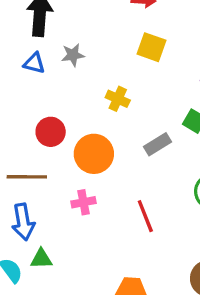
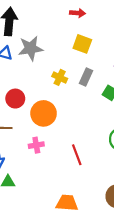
gray star: (73, 55) -> (31, 48), size x1.6
gray rectangle: (158, 144) -> (86, 77), moved, turned -35

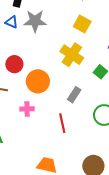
yellow cross: (60, 77) -> (72, 55), moved, size x1.6
gray rectangle: (86, 77) -> (74, 95), moved

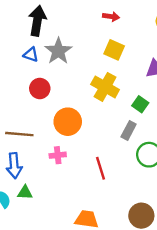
gray star: (35, 21) -> (58, 51), turned -30
red circle: (14, 64) -> (40, 88), moved
gray rectangle: (74, 95) -> (129, 130), moved

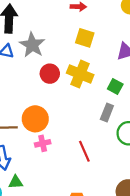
red circle: (40, 88) -> (50, 74), moved
orange circle: (68, 122) -> (35, 119), moved

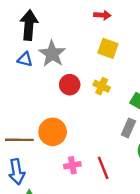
yellow cross: (80, 74) -> (102, 86), size x0.6
pink cross: (43, 143) -> (72, 165), moved

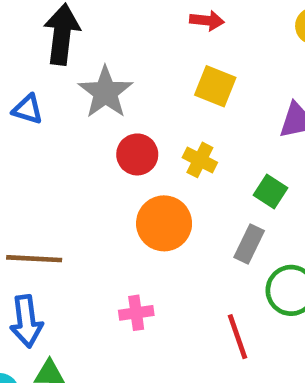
blue triangle: (25, 59) -> (28, 109), moved
orange circle: (53, 132) -> (164, 223), moved
red line: (103, 168) -> (238, 337), moved

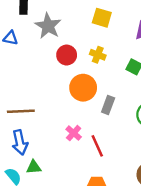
gray rectangle: (249, 244) -> (108, 105), moved
pink cross: (136, 313) -> (74, 133), turned -35
red line: (238, 337) -> (97, 146), moved

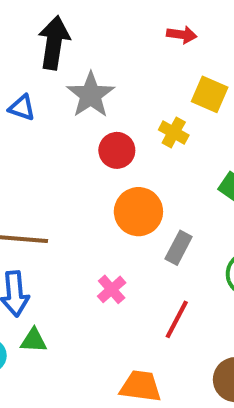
yellow square: (102, 18) -> (210, 94), moved
yellow cross: (98, 55) -> (174, 132), moved
red line: (97, 146) -> (177, 319), moved, turned 45

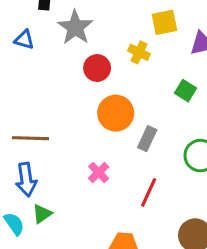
yellow square: (210, 94) -> (164, 22), turned -32
green triangle: (34, 340) -> (42, 214), turned -35

